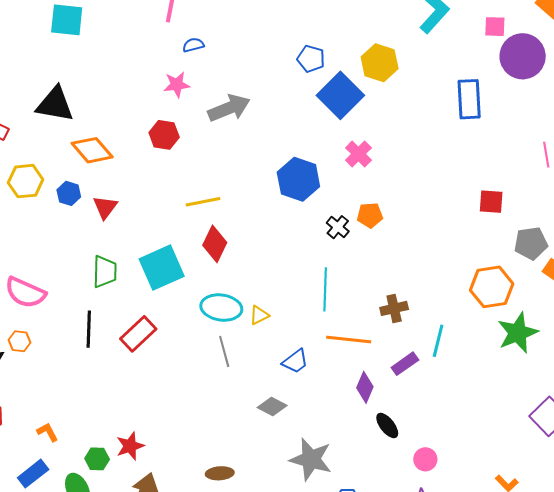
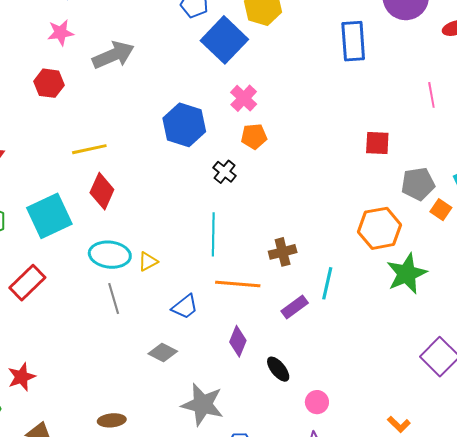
orange pentagon: (370, 215) -> (254, 136), moved
purple diamond: (365, 387) -> (238, 341), moved
red star: (130, 446) -> (22, 377), moved

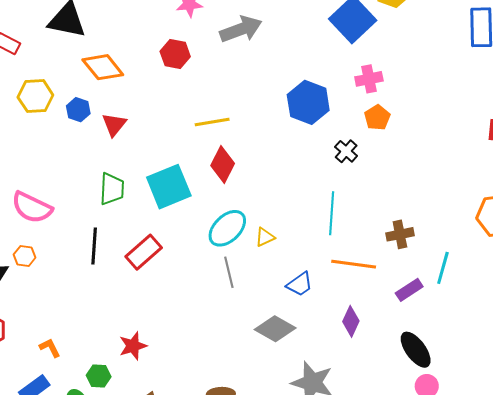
pink cross: (244, 98) -> (369, 79), turned 32
orange pentagon: (254, 136) -> (377, 117), turned -30
cyan ellipse: (110, 255) -> (227, 228), turned -54
gray diamond: (163, 352) -> (275, 329), size x1.4
black ellipse: (278, 369) -> (416, 350), moved, size x1.4

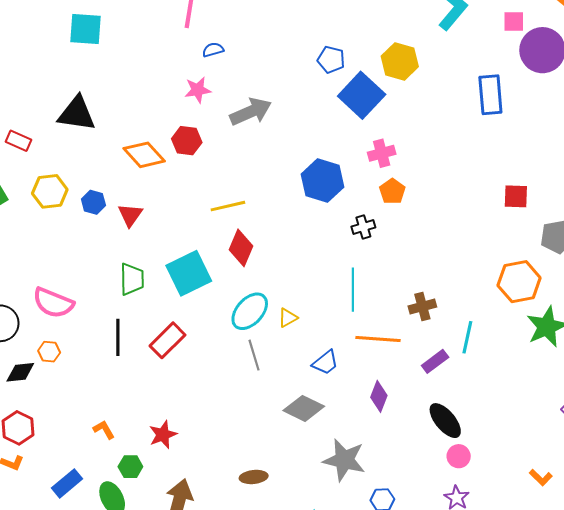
orange diamond: (103, 67) -> (144, 155), moved
black cross: (346, 151) -> (363, 227), turned 35
orange L-shape: (50, 348) -> (104, 430), moved

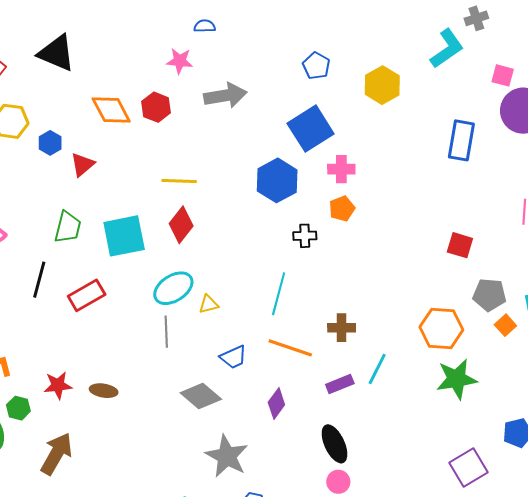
blue square: (362, 95) -> (311, 129), moved
brown ellipse: (254, 477) -> (104, 391), moved

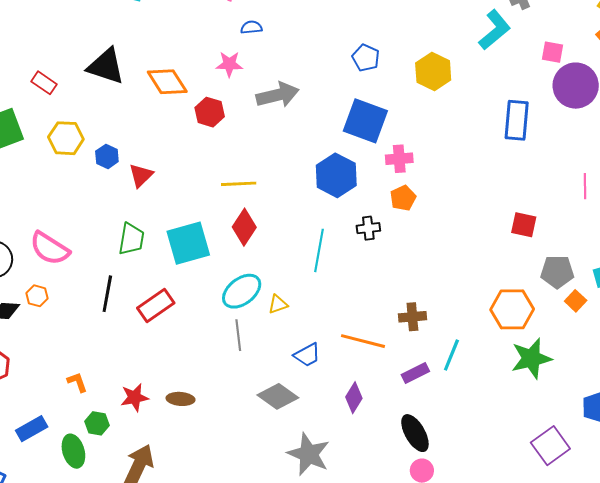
orange diamond: (111, 110) -> (167, 82), moved
blue square: (311, 129) -> (365, 121), turned -33
cyan line: (279, 294) -> (319, 250), moved

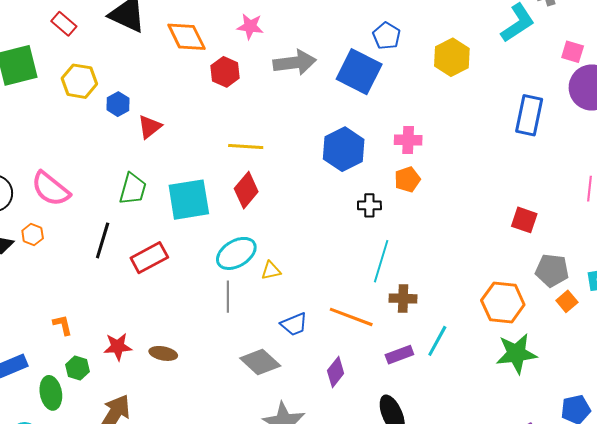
blue square: (365, 121) -> (359, 72), moved
cyan line: (319, 250) -> (381, 261), moved

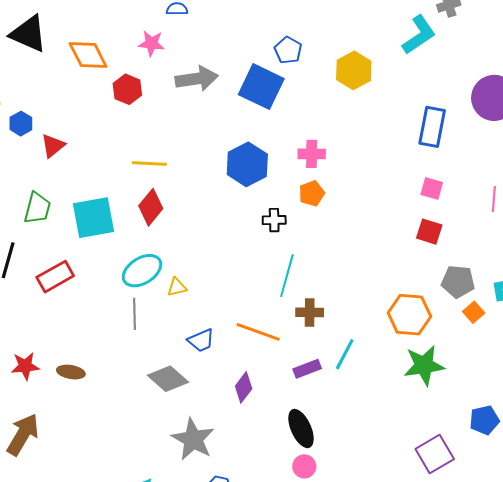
pink square: (573, 52) -> (432, 189), moved

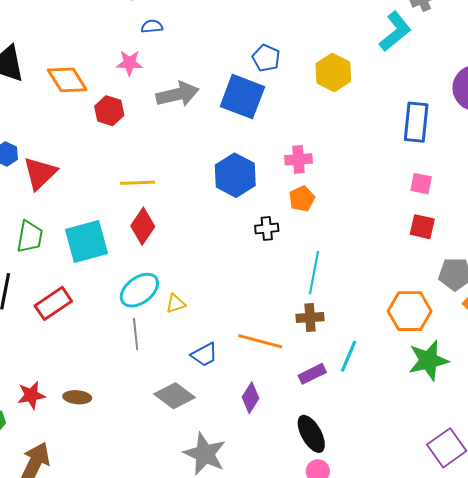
red triangle: (53, 146) -> (40, 173), size x1.4
cyan line: (287, 276) -> (314, 273), moved

